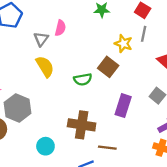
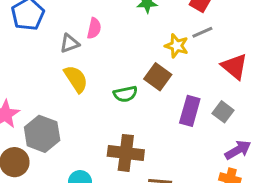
gray line: (144, 34) -> (202, 32), turned 56
gray triangle: (41, 39) -> (70, 43), turned 35
purple rectangle: (123, 106) -> (190, 111), moved

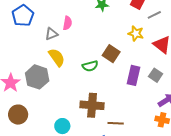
gray line: (202, 32) -> (154, 15), moved
yellow star: (177, 46) -> (136, 33), moved
gray hexagon: (42, 134) -> (37, 77), moved

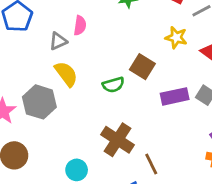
purple rectangle: (133, 75) -> (175, 96), turned 66
brown cross: (92, 105) -> (117, 140), turned 30
brown line: (116, 123) -> (151, 164), turned 63

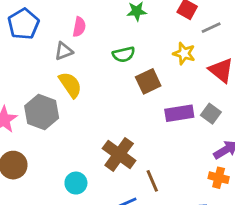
pink semicircle: (80, 25) -> (79, 27), moved
brown square: (142, 67) -> (148, 81), turned 30
green semicircle: (113, 85) -> (124, 54), moved

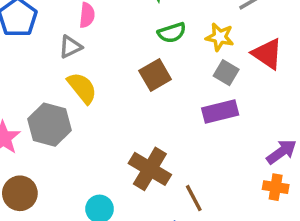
green semicircle: (124, 54) -> (172, 33), moved
brown square: (148, 81) -> (155, 75), moved
gray square: (211, 114) -> (226, 73), moved

